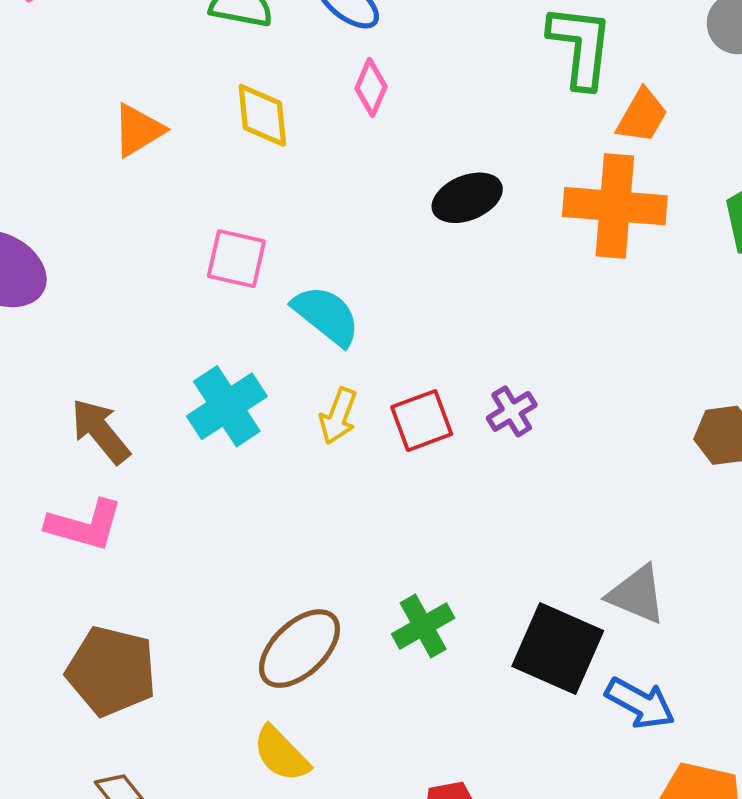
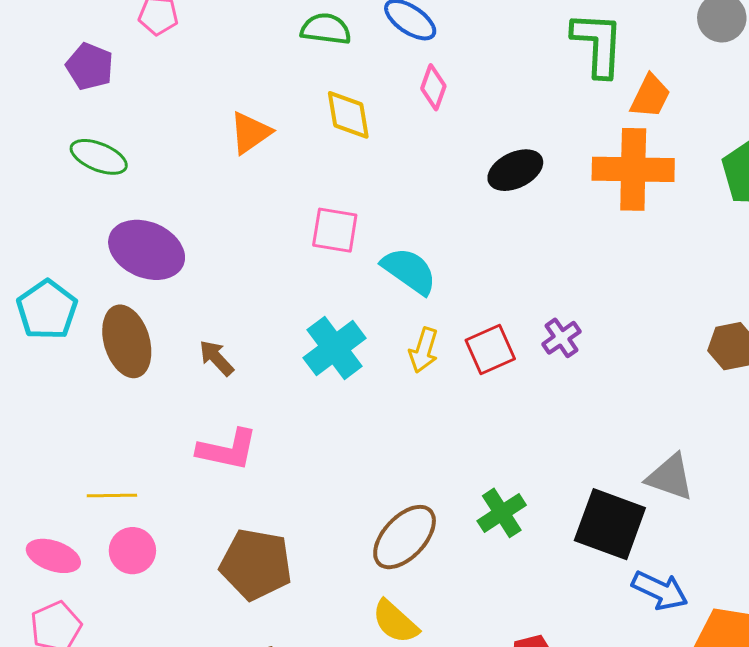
brown arrow: (100, 431) -> (216, 358), moved, size x0.7
blue arrow: (640, 703) -> (660, 590), moved

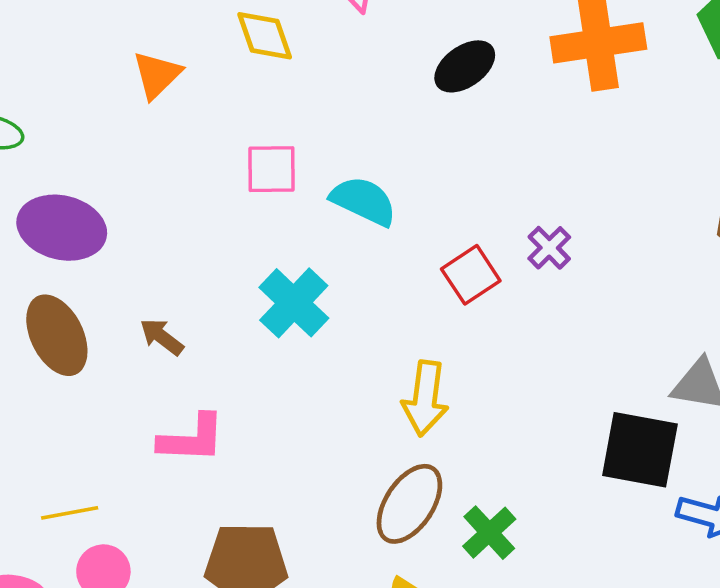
yellow arrow: (424, 350) -> (425, 398), moved, size x1.4
green cross: (502, 513) -> (489, 533), moved

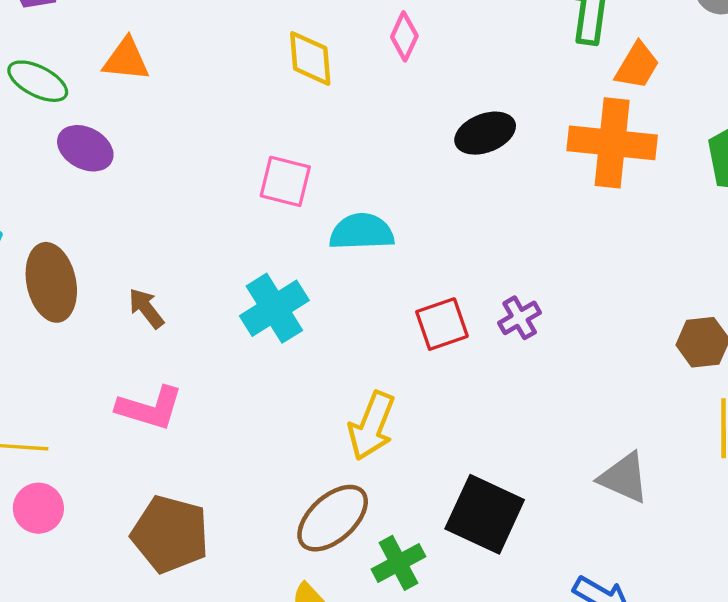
orange triangle: (157, 75) -> (126, 60), moved, turned 36
cyan semicircle: (364, 201) -> (362, 232), turned -42
purple ellipse: (62, 228) -> (85, 148), moved, size x0.7
black square: (640, 450) -> (485, 514), moved

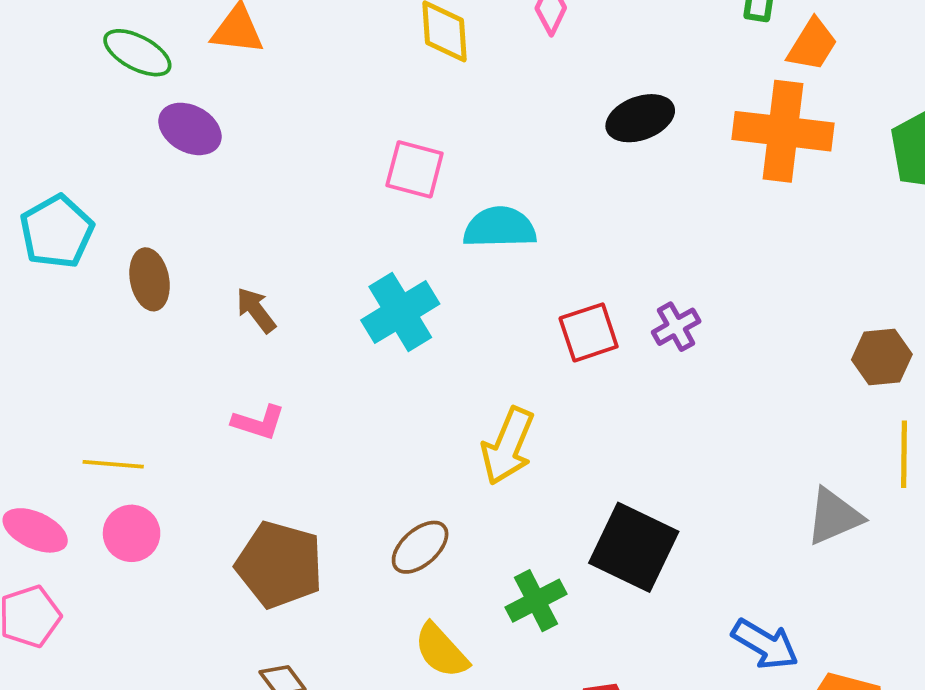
brown ellipse: (51, 282) -> (150, 279), size x0.7
pink L-shape: (150, 408) -> (258, 422), size x0.7
gray triangle: (624, 478) -> (834, 516), moved, turned -48
brown ellipse: (333, 518) -> (420, 547), moved, size x0.7

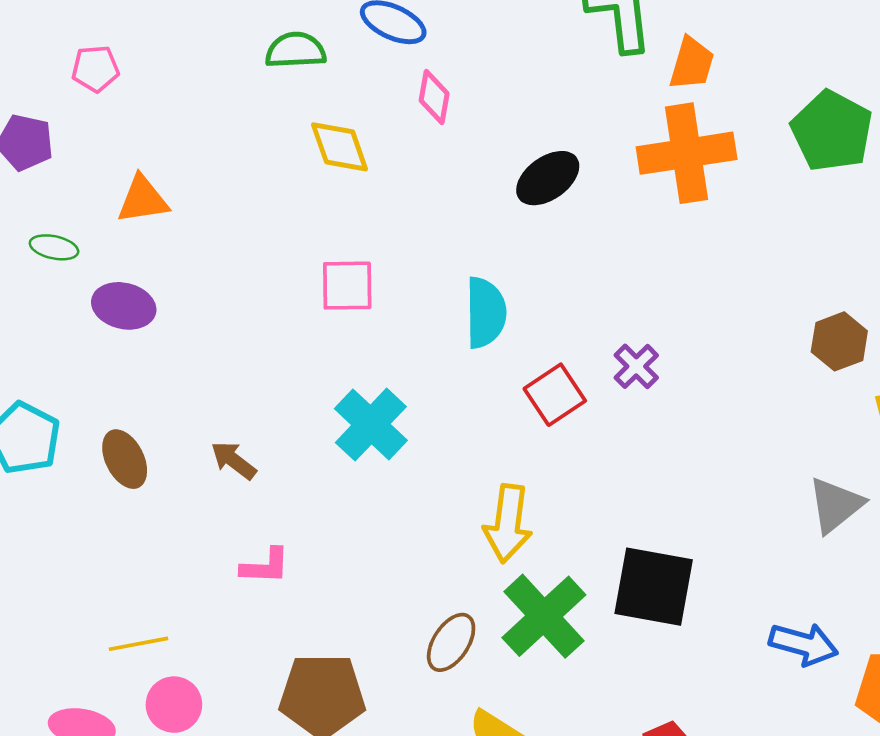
green ellipse: (137, 53) -> (54, 247), size x0.7
cyan semicircle: (500, 227) -> (486, 313), moved, turned 106
green cross: (536, 601) -> (544, 616), moved, size x1.5

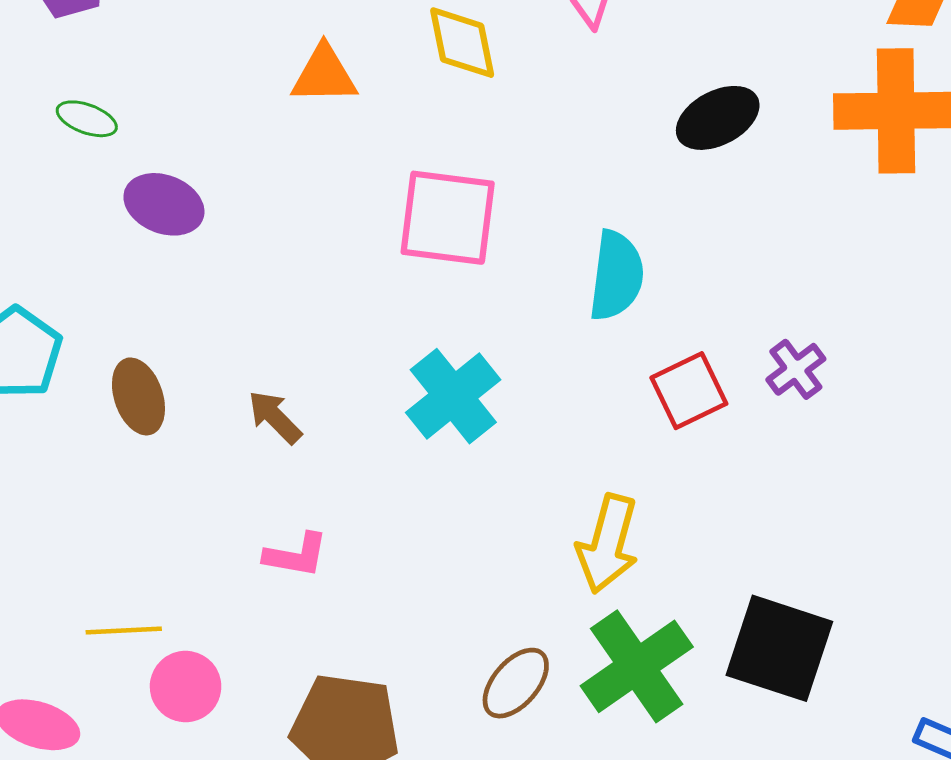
orange triangle: (143, 199) -> (324, 75), moved
pink square: (347, 286) -> (448, 218), size x1.4
pink circle: (174, 705) -> (186, 687), moved

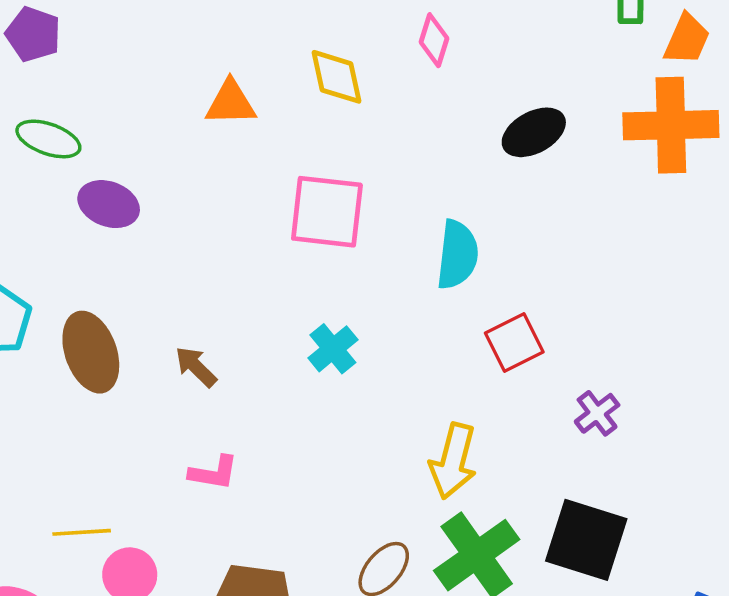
green ellipse: (87, 119) -> (48, 139), size x1.4
purple cross: (796, 369) -> (597, 413), moved
brown ellipse: (138, 396) -> (91, 352), size x1.4
cyan cross: (453, 396) -> (333, 349), size x0.7

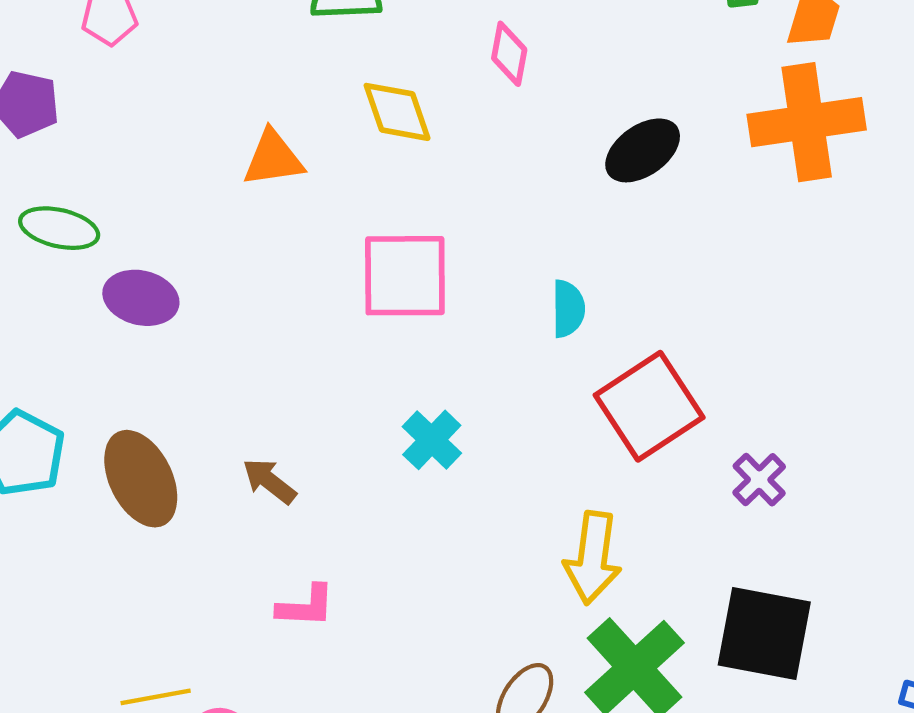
cyan semicircle: (457, 255) -> (568, 309), size x0.7
red square: (514, 342) -> (649, 406), size x1.5

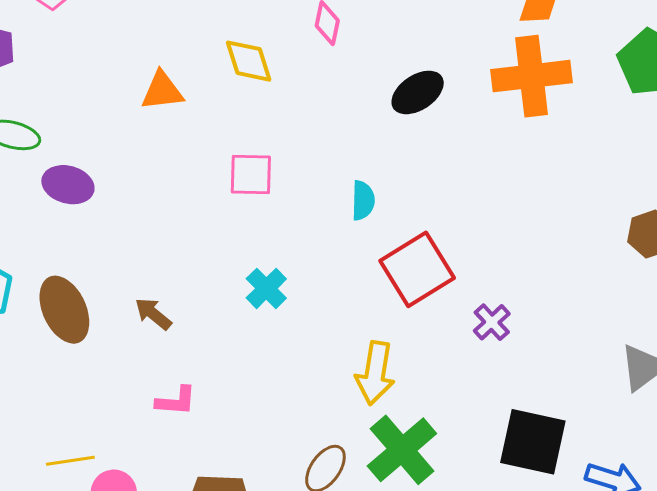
pink square: (405, 276) -> (251, 174), size x0.7
black square: (764, 634) -> (533, 442), moved

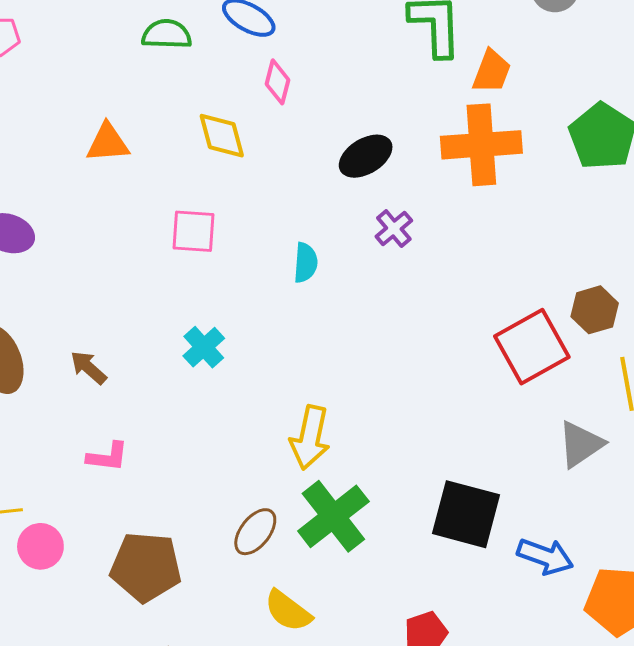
yellow diamond: (249, 61) -> (222, 136), moved
red square: (417, 269) -> (532, 347), moved
purple cross: (492, 322) -> (394, 229), moved

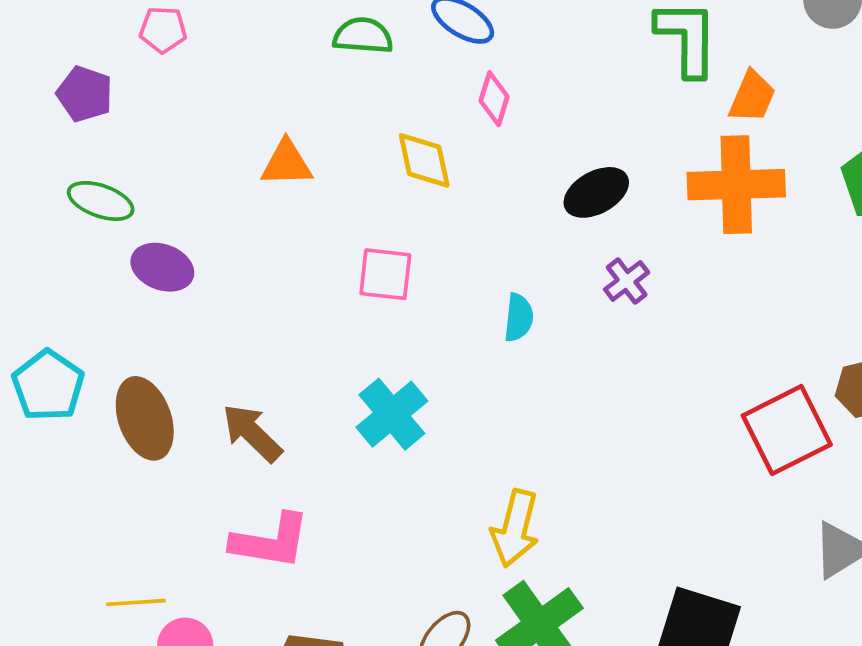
cyan cross: (204, 347) -> (392, 414), size x1.4
brown arrow: (88, 368) -> (252, 433), size x1.4
pink L-shape: (107, 457) -> (270, 541), size x1.6

